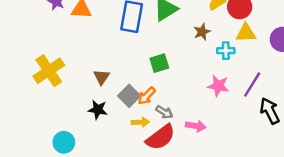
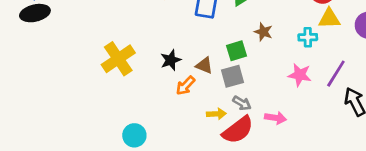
brown star: (202, 32) -> (263, 32), moved, turned -30
brown triangle: (102, 77) -> (204, 65), moved, turned -42
gray square: (129, 96) -> (232, 76), moved, turned 30
orange arrow: (147, 96) -> (185, 86), moved
black star: (98, 110) -> (171, 60), moved, turned -30

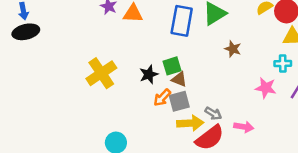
cyan cross: (308, 37) -> (283, 63), moved
green square: (237, 51) -> (172, 66), moved
gray square: (232, 76) -> (179, 101), moved
yellow arrow: (216, 114) -> (190, 123), size x1.5

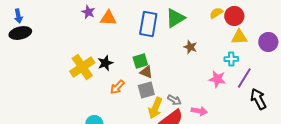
black star: (149, 74) -> (105, 63), moved
orange arrow: (162, 98) -> (117, 87), moved
yellow arrow: (190, 123) -> (155, 108), turned 115

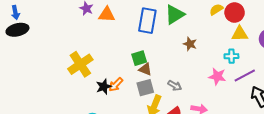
black star: (105, 63) -> (104, 87), moved
purple line: (244, 78) -> (245, 75), turned 30
gray arrow: (174, 100) -> (175, 86), moved

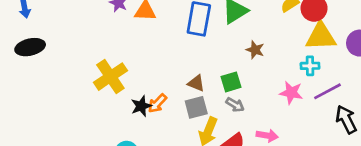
black ellipse: (17, 30) -> (30, 47), moved
yellow triangle: (240, 34) -> (321, 36), size x1.4
green square: (139, 58) -> (231, 82), moved

